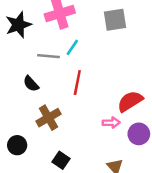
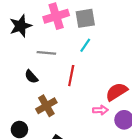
gray square: (115, 20) -> (85, 18), moved
cyan line: (72, 47) -> (85, 45), moved

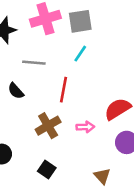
brown cross: (46, 106) -> (48, 126), moved
pink arrow: (100, 110) -> (85, 127), moved

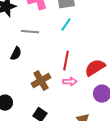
red line: (63, 90) -> (66, 61), moved
black semicircle: (16, 91) -> (16, 54), turned -112

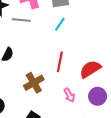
gray line: (30, 32) -> (21, 20), moved
pink arrow: (70, 82) -> (69, 95), moved, turned 64

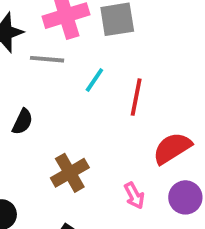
cyan line: (60, 24) -> (94, 80), moved
red line: (60, 62) -> (136, 97), moved

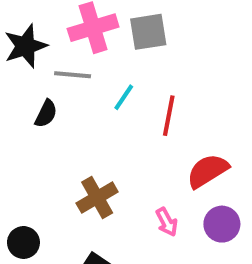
black semicircle: (22, 122) -> (46, 114), moved

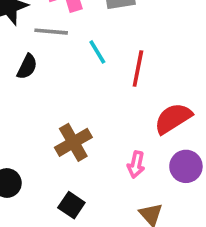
cyan line: (124, 97) -> (97, 52), turned -65
pink arrow: (167, 222) -> (136, 165), turned 40

